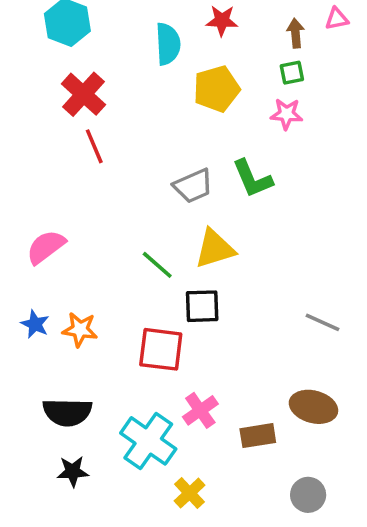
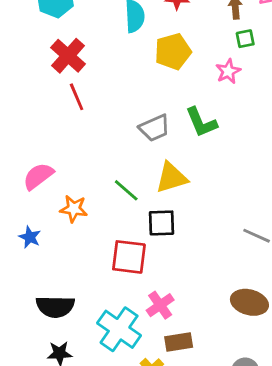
green square: (292, 73) -> (245, 39), moved
pink star: (287, 114) -> (228, 71), turned -30
orange star: (80, 330) -> (74, 209), moved
brown rectangle: (258, 436) -> (179, 342), moved

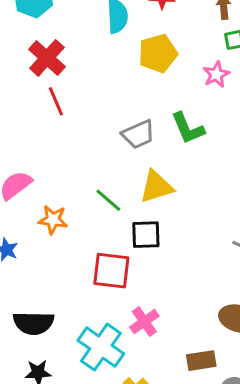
brown rectangle: (179, 342) -> (201, 361), moved

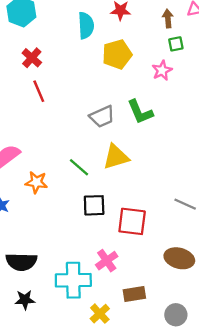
red cross: (47, 58) -> (32, 58), size x0.7
black square: (146, 235) -> (94, 205), moved
red square: (111, 271) -> (132, 221), moved
cyan cross: (101, 347) -> (73, 280), turned -36
brown rectangle: (201, 361) -> (134, 294), moved

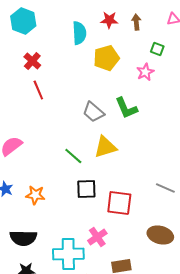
brown arrow: (168, 19) -> (136, 22), moved
green square: (176, 44) -> (157, 49), turned 32
gray trapezoid: (102, 117) -> (93, 112), turned 65
orange star: (36, 182) -> (35, 195), moved

